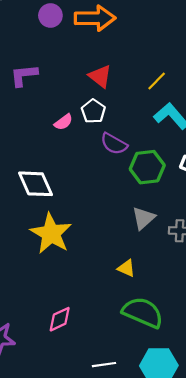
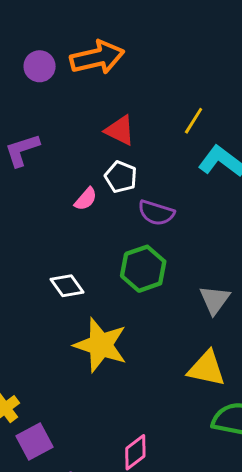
green hexagon: (147, 167) -> (143, 269), moved
white diamond: (36, 184) -> (67, 286), size x0.7
yellow triangle: (126, 268) -> (207, 369), size x1.6

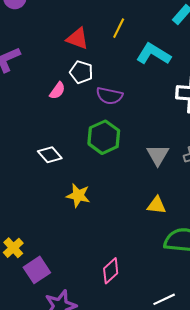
yellow line: (194, 121) -> (119, 28), moved
yellow star: (101, 345) -> (78, 195), size x0.6
yellow triangle: (207, 369) -> (157, 205), size x0.7

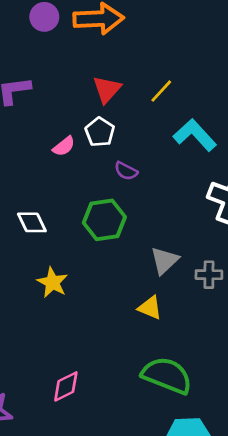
red triangle: (77, 39) -> (107, 89), turned 35
purple semicircle: (109, 96) -> (126, 171), size x0.7
yellow triangle: (157, 205) -> (150, 308), moved

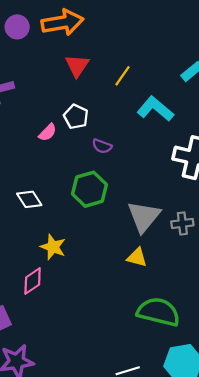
red triangle: (107, 89) -> (77, 66), moved
gray triangle: (164, 261) -> (144, 217), size x1.4
pink diamond: (66, 386) -> (33, 281), moved

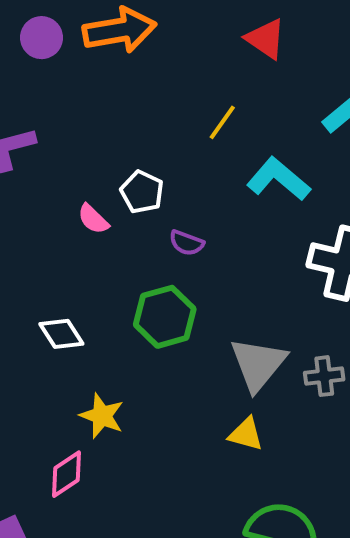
red triangle: (77, 66) -> (266, 39), moved, turned -30
pink semicircle: (48, 132) -> (93, 219), turned 90

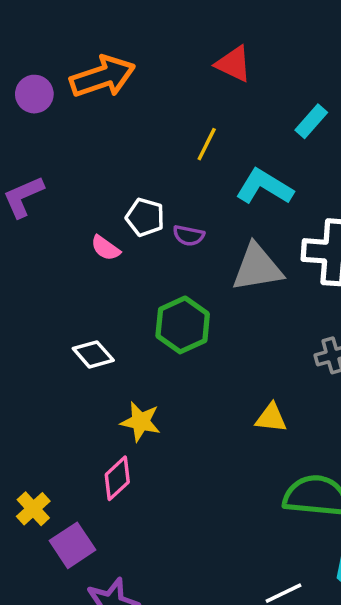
purple semicircle: (187, 243) -> (189, 235), moved
gray triangle: (258, 364) -> (257, 268), moved, turned 50

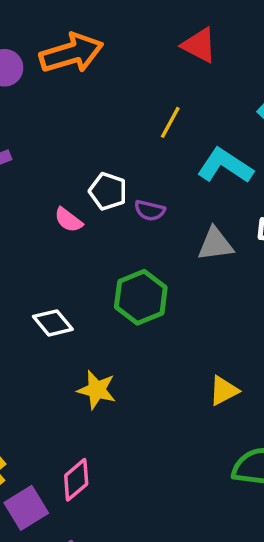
gray triangle: (257, 268) -> (215, 244), size x0.7
yellow triangle: (271, 418) -> (224, 391), turned -36
pink diamond: (117, 478) -> (76, 480), moved

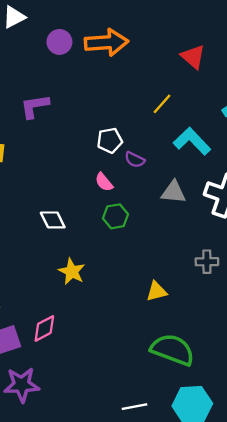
white pentagon: (108, 191) -> (110, 140), turned 30
pink semicircle: (68, 220) -> (104, 182), moved
green hexagon: (141, 297) -> (115, 216), size x0.7

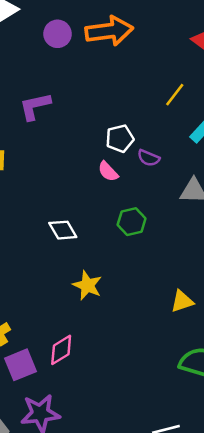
pink semicircle: (104, 182) -> (108, 172), moved

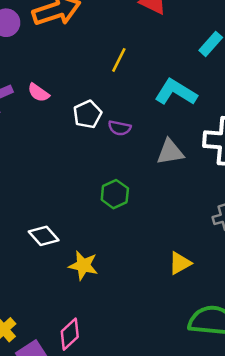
yellow line: (175, 95) -> (119, 60), moved
pink semicircle: (108, 172) -> (38, 93), moved
white diamond: (63, 230) -> (44, 236), moved

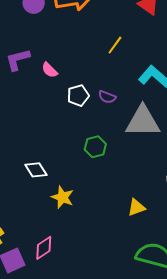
pink semicircle: (38, 93) -> (50, 70), moved
white pentagon: (87, 114) -> (78, 95), moved
gray triangle: (170, 152) -> (143, 121), size x1.6

